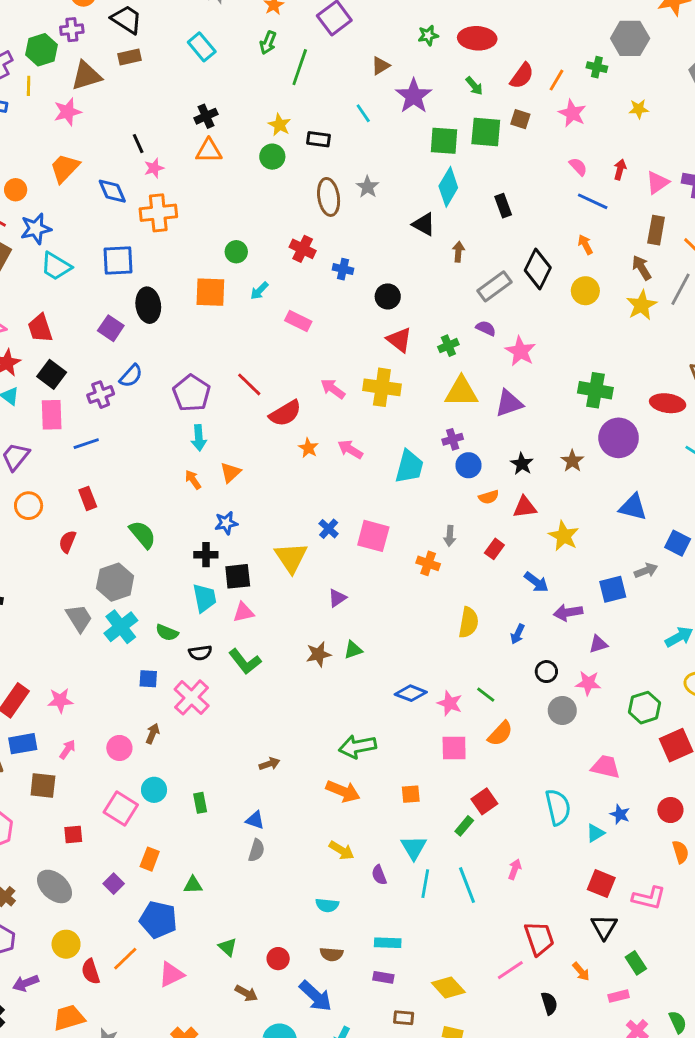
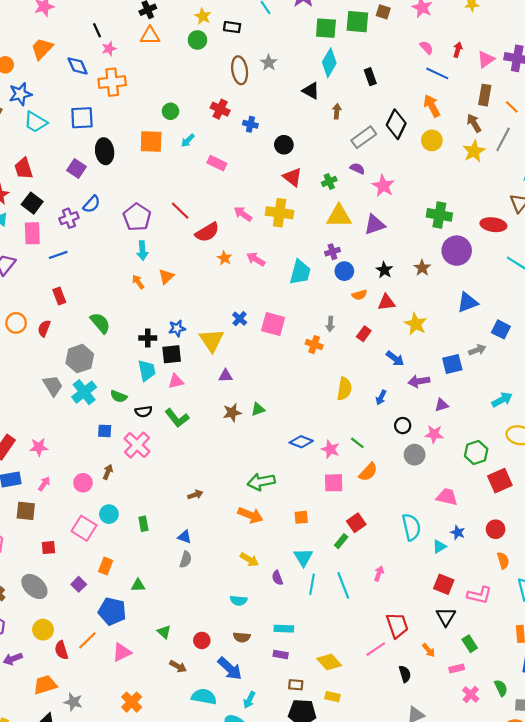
orange arrow: (585, 245) -> (432, 106), size x1.5
orange circle: (29, 506) -> (16, 323), moved
blue triangle: (633, 507) -> (467, 302), turned -35
blue star: (226, 523) -> (177, 328), moved
purple triangle: (337, 598) -> (226, 376), moved, turned 32

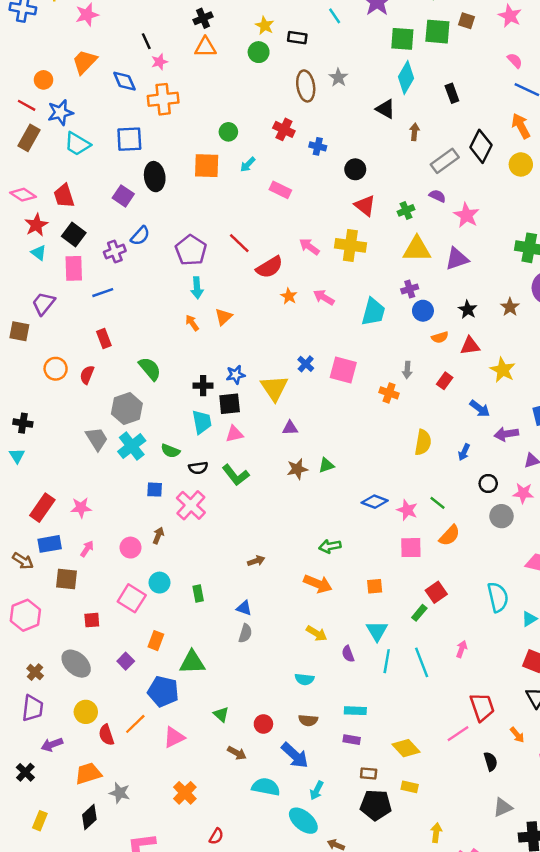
green arrow: (261, 482) -> (330, 546), size x0.7
green triangle: (138, 585) -> (192, 662), size x1.6

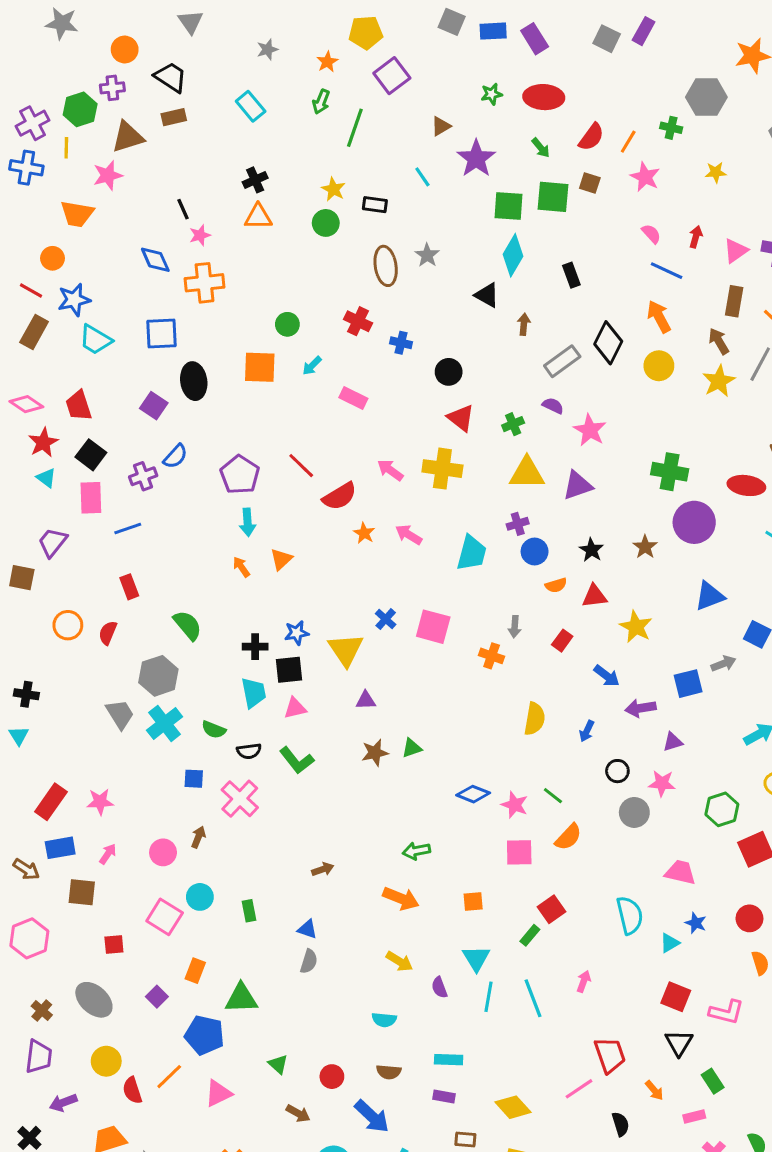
orange trapezoid: (85, 62) -> (77, 214), moved, turned -124

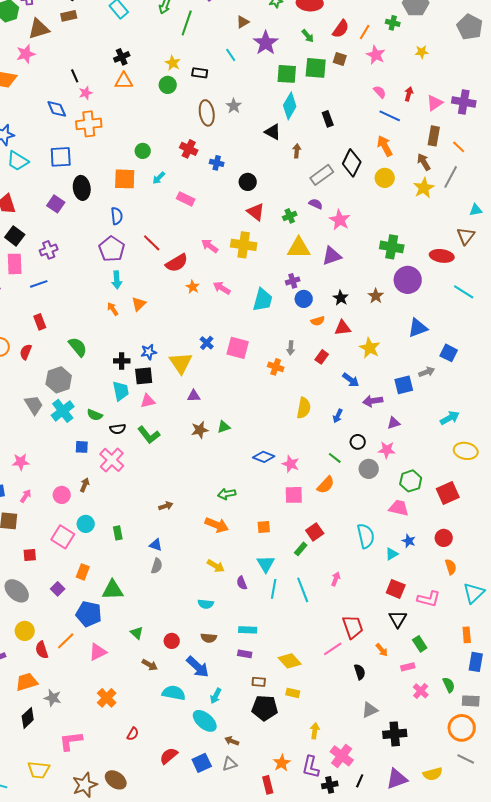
blue semicircle: (175, 456) -> (117, 216), moved, turned -48
green line: (553, 796) -> (335, 458), moved
green hexagon: (722, 809) -> (411, 481), moved

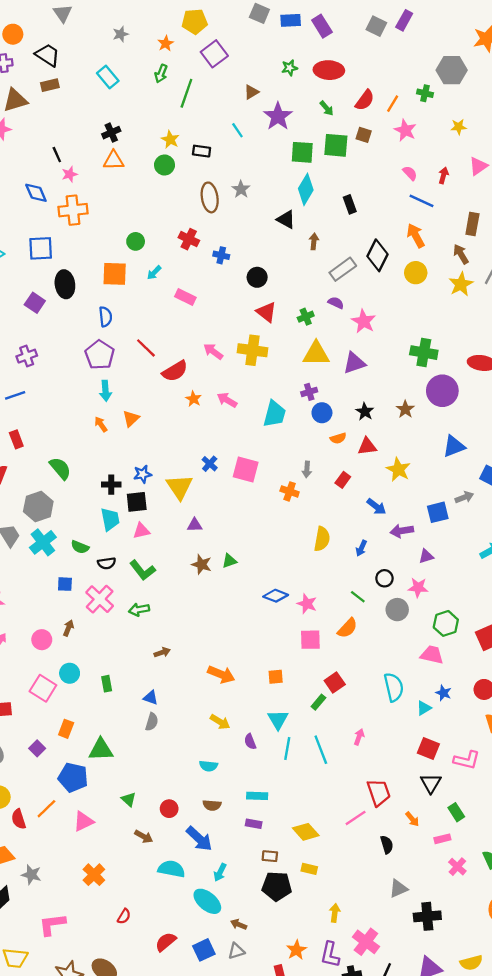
pink triangle: (435, 103) -> (478, 166), moved
brown star: (200, 430) -> (202, 564), turned 30
green arrow: (227, 494) -> (139, 610), moved

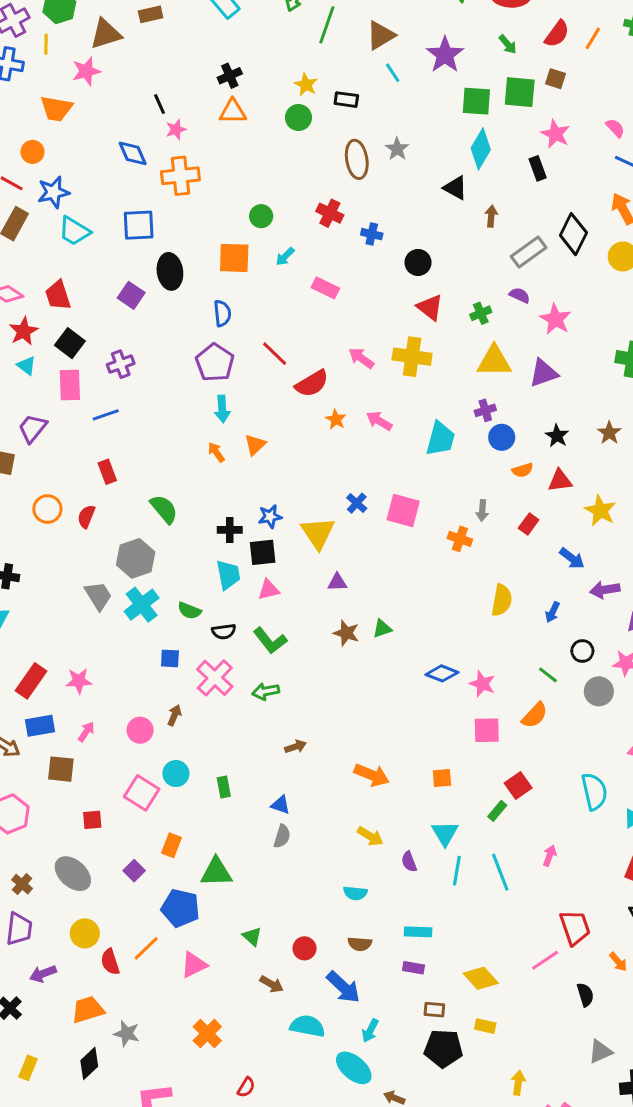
brown triangle: (251, 92) -> (381, 35), moved, size x1.5
pink star: (405, 130) -> (555, 134), moved

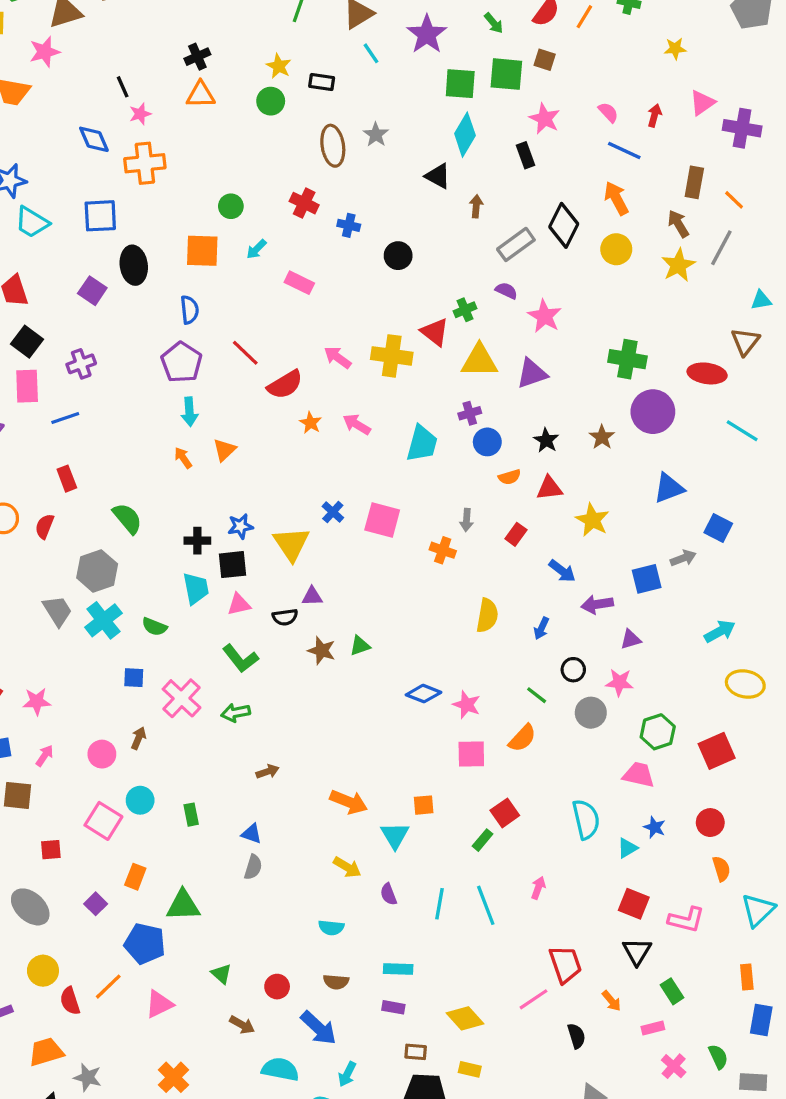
red triangle: (430, 307) -> (435, 332), moved
black semicircle: (224, 632) -> (285, 617), moved
cyan triangle: (445, 833) -> (395, 835), moved

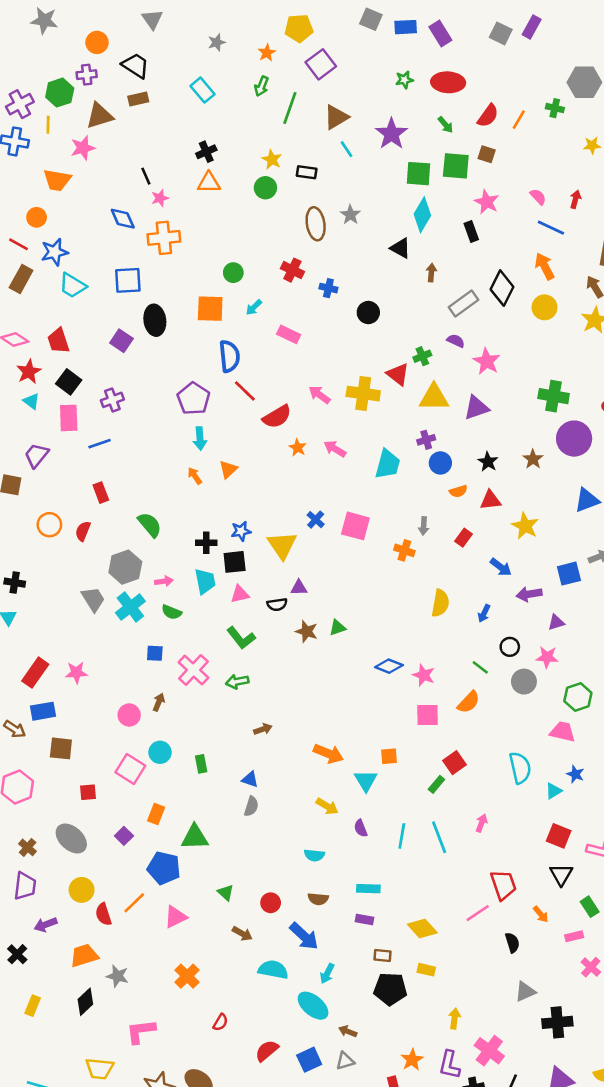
blue semicircle: (189, 310) -> (229, 356), moved, size x1.4
pink arrow: (45, 756) -> (164, 581), moved, turned 48

